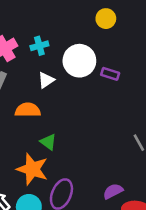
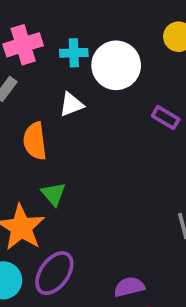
white circle: (79, 61) -> (116, 65), moved
orange semicircle: (28, 110) -> (35, 141), turned -110

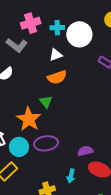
orange semicircle: (35, 141) -> (57, 77), moved, turned -102
purple ellipse: (54, 273) -> (46, 143), turned 45

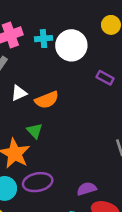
white triangle: (56, 55) -> (19, 93), moved

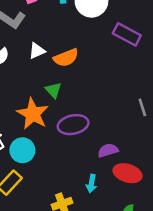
purple rectangle: (105, 78) -> (127, 34), size x1.5
purple ellipse: (38, 182) -> (73, 125), moved

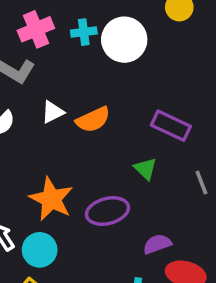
purple rectangle: (127, 34) -> (171, 126), moved
green triangle: (53, 90) -> (145, 169), moved

